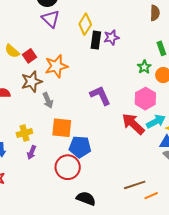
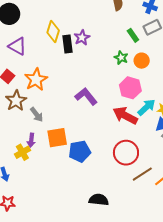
purple triangle: (51, 19) -> (17, 46), moved
purple arrow: (32, 152) -> (31, 140), moved
red circle: (68, 167) -> (126, 153), moved

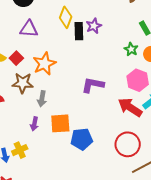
purple triangle: (17, 46) -> (29, 29), turned -30
purple L-shape: (86, 96) -> (93, 85), turned -45
brown star: (16, 101) -> (23, 83), turned 30
gray arrow: (37, 115) -> (42, 99), turned 42
yellow cross: (22, 152) -> (20, 150), moved

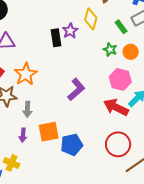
yellow diamond: (66, 17) -> (91, 19), moved
purple L-shape: (93, 85) -> (76, 89), turned 135
yellow cross: (20, 150) -> (12, 163), turned -35

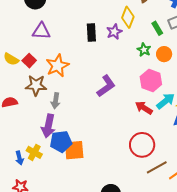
purple star: (70, 31) -> (114, 32), moved
red arrow: (116, 107) -> (144, 108), size x0.7
orange square: (49, 132) -> (74, 150), moved
purple arrow: (23, 135) -> (48, 126), size x1.6
blue pentagon: (72, 145) -> (61, 142), moved

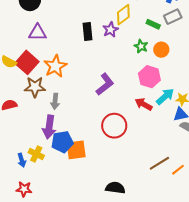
yellow diamond: (128, 17) -> (123, 15), turned 35
green rectangle: (157, 28) -> (153, 24), turned -32
red square: (29, 61) -> (27, 62), size x1.6
red circle: (142, 145) -> (114, 126), moved

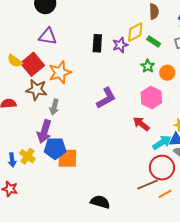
green rectangle: (153, 24) -> (154, 42), moved
cyan arrow: (165, 96) -> (162, 142), moved
red circle: (114, 126) -> (162, 168), moved

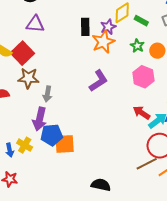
orange star: (60, 72) -> (103, 42), moved
red arrow: (141, 124) -> (142, 113), moved

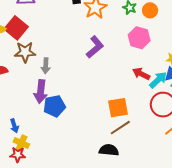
orange square: (65, 144) -> (118, 108), moved
yellow cross: (25, 145) -> (21, 143), moved
brown line: (147, 164) -> (120, 128), moved

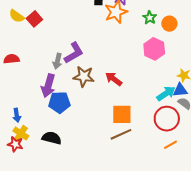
red square: (16, 28) -> (34, 19), size x0.7
purple L-shape: (95, 47) -> (74, 53), moved
brown star: (25, 52) -> (84, 76), moved
red arrow: (141, 74) -> (114, 79), moved
black semicircle: (109, 150) -> (52, 138), moved

